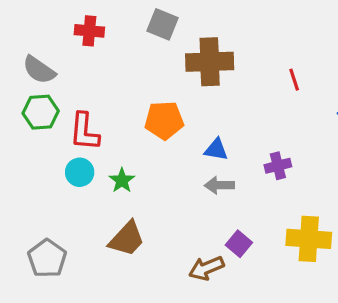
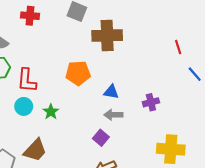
red line: (294, 80) -> (178, 47), moved
brown trapezoid: (127, 239) -> (35, 150), moved
purple square: (239, 244) -> (101, 138), moved

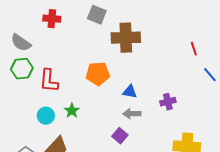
cyan circle: (24, 106) -> (46, 116), moved

